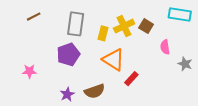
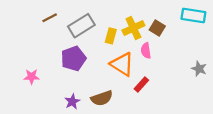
brown line: (34, 17) -> (50, 18), moved
gray rectangle: (76, 24) -> (81, 26), turned 50
pink semicircle: (165, 47) -> (146, 51), moved

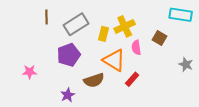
brown line: (50, 18) -> (46, 17), turned -64
brown square: (157, 28) -> (159, 38), moved
brown semicircle: (102, 98) -> (94, 80), moved

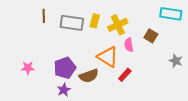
gray rectangle: (76, 24) -> (72, 23), turned 40
yellow rectangle: (104, 34) -> (95, 21), moved
purple pentagon: (69, 55) -> (65, 68), moved

